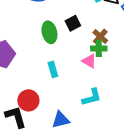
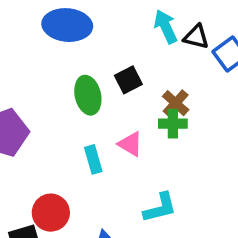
pink triangle: (89, 61) -> (130, 144), moved

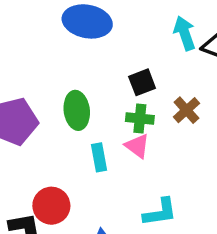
green ellipse: (88, 95) -> (77, 110), moved
green cross: (173, 124) -> (140, 119), moved

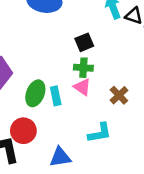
green ellipse: (77, 110) -> (35, 93), moved, turned 30
brown cross: (186, 110) -> (119, 95), moved

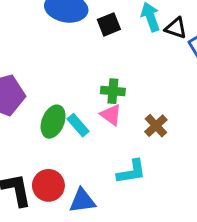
black square: (84, 42) -> (109, 24), moved
cyan rectangle: (56, 96) -> (78, 125), turned -30
red circle: (23, 131) -> (48, 185), moved

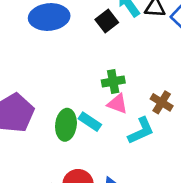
black square: (109, 24) -> (107, 21), moved
cyan L-shape: (131, 172) -> (141, 131), moved

